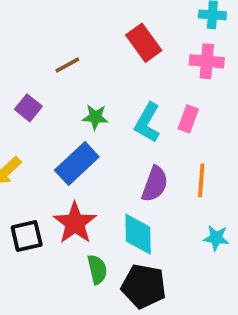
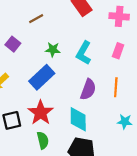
pink rectangle: (188, 119) -> (118, 51), moved
green semicircle: (97, 269) -> (43, 140), moved

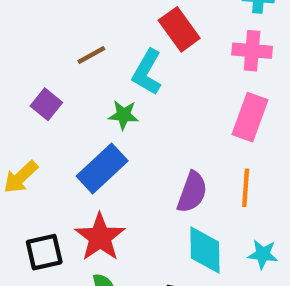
pink rectangle: (118, 51) -> (250, 117), size x1.5
cyan L-shape: (84, 53) -> (147, 72), moved
cyan diamond: (78, 119) -> (205, 250), moved

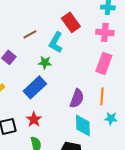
red star: (100, 237) -> (34, 119), size x0.7
cyan star: (263, 254) -> (111, 118), moved

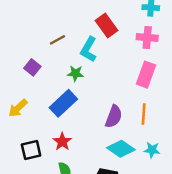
cyan star: (111, 118) -> (152, 150), moved
cyan diamond: (83, 125) -> (121, 149), turned -55

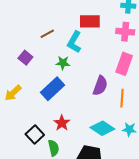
red rectangle: (107, 26) -> (90, 21), turned -54
purple semicircle: (114, 116) -> (100, 86), moved
red star: (62, 142) -> (62, 123), moved
black square: (31, 150) -> (35, 134), moved, turned -30

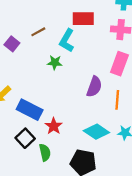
purple square: (25, 58) -> (12, 44), moved
blue rectangle: (52, 89) -> (30, 110), moved, turned 70

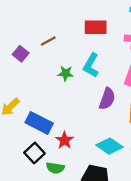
cyan L-shape: (67, 41) -> (91, 65), moved
green semicircle: (45, 152) -> (55, 168), turned 112

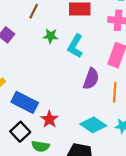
brown line: (48, 41) -> (34, 11), moved, turned -35
green star: (66, 73) -> (51, 36), moved

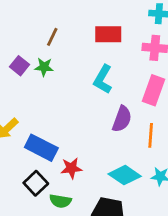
green star: (51, 36) -> (44, 67), moved
red star: (49, 119) -> (71, 168), turned 30

